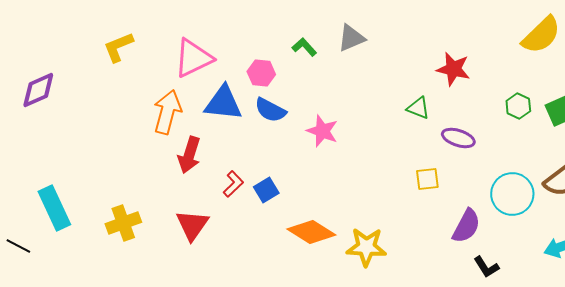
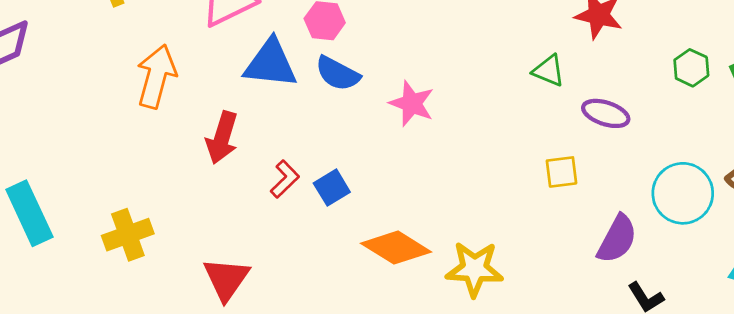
orange arrow: (167, 112) -> (156, 76), moved
red triangle: (192, 225) -> (226, 279), moved

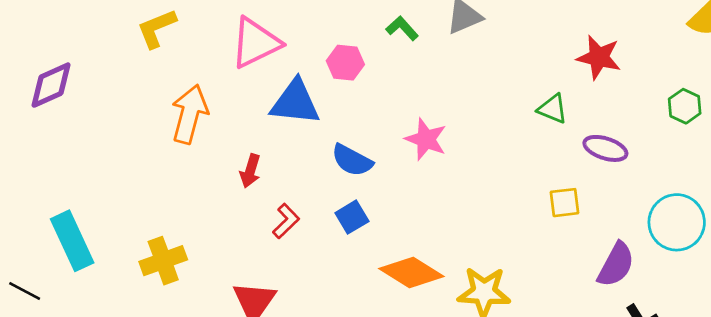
blue semicircle: (338, 73) -> (352, 160), moved
red arrow: (222, 138) -> (250, 171), size x0.7
red L-shape: (285, 179) -> (286, 221), moved

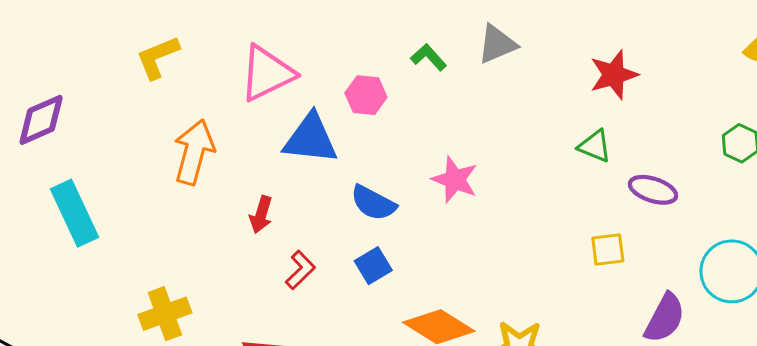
red star: (599, 57) -> (614, 75), moved, turned -30
cyan rectangle: (72, 241) -> (75, 213), moved

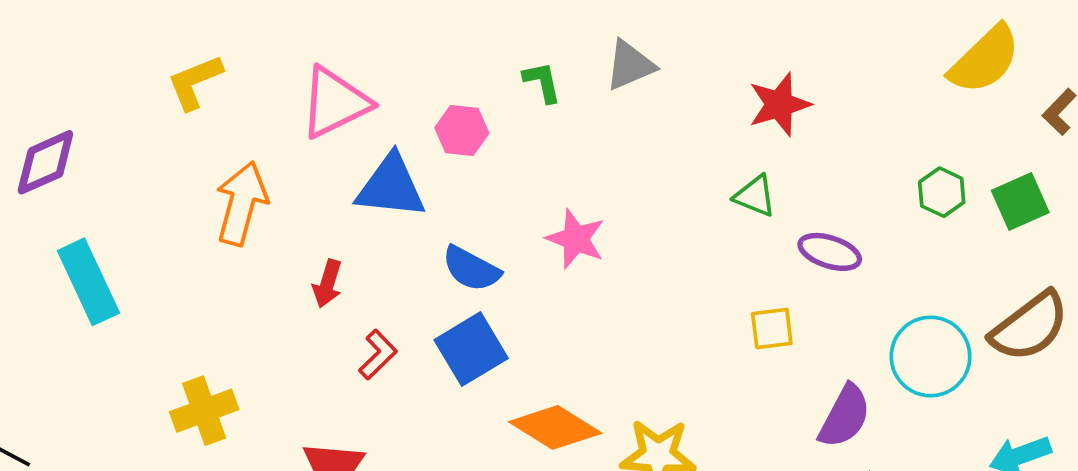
green L-shape: (429, 57) -> (542, 82), turned 30
blue square: (373, 266) -> (471, 349), size x1.5

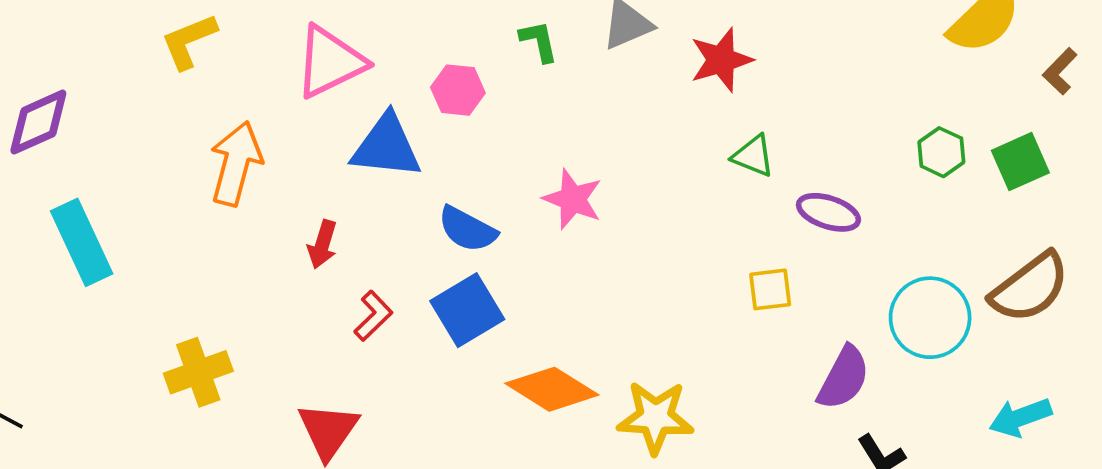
red star: (779, 104) -> (721, 60), moved

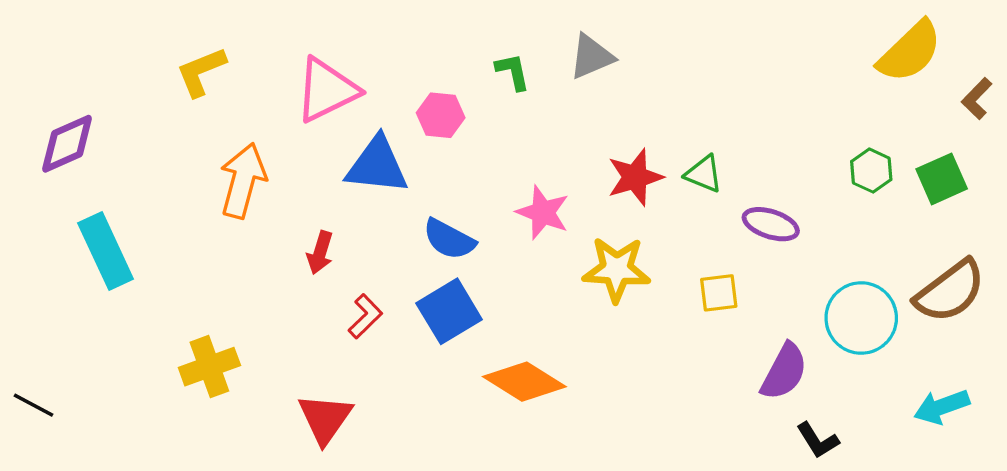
red star: (721, 60) -> (635, 177), moved
yellow star: (655, 417) -> (617, 269), moved

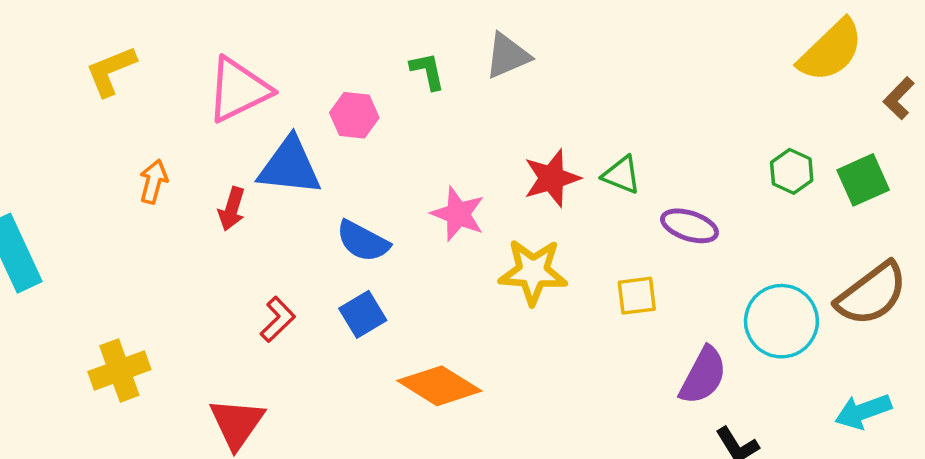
orange arrow: (243, 181) -> (153, 182), size x0.6
red arrow: (320, 253) -> (232, 209), moved
blue square: (449, 311) -> (363, 314), size x0.7

